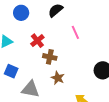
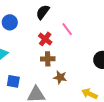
red cross: (37, 41) -> (45, 39), moved

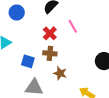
blue square: (13, 81) -> (28, 61), moved

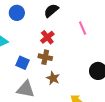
pink line: (73, 26) -> (83, 28), moved

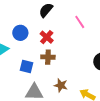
blue circle: (17, 13) -> (20, 33), moved
brown star: (53, 78) -> (61, 85), moved

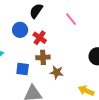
blue circle: (20, 33) -> (20, 30), moved
brown star: (61, 85) -> (57, 72), moved

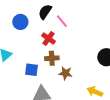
pink line: (71, 19) -> (62, 21), moved
blue circle: (20, 30) -> (20, 22), moved

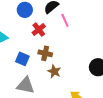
red cross: (49, 39) -> (39, 30), moved

